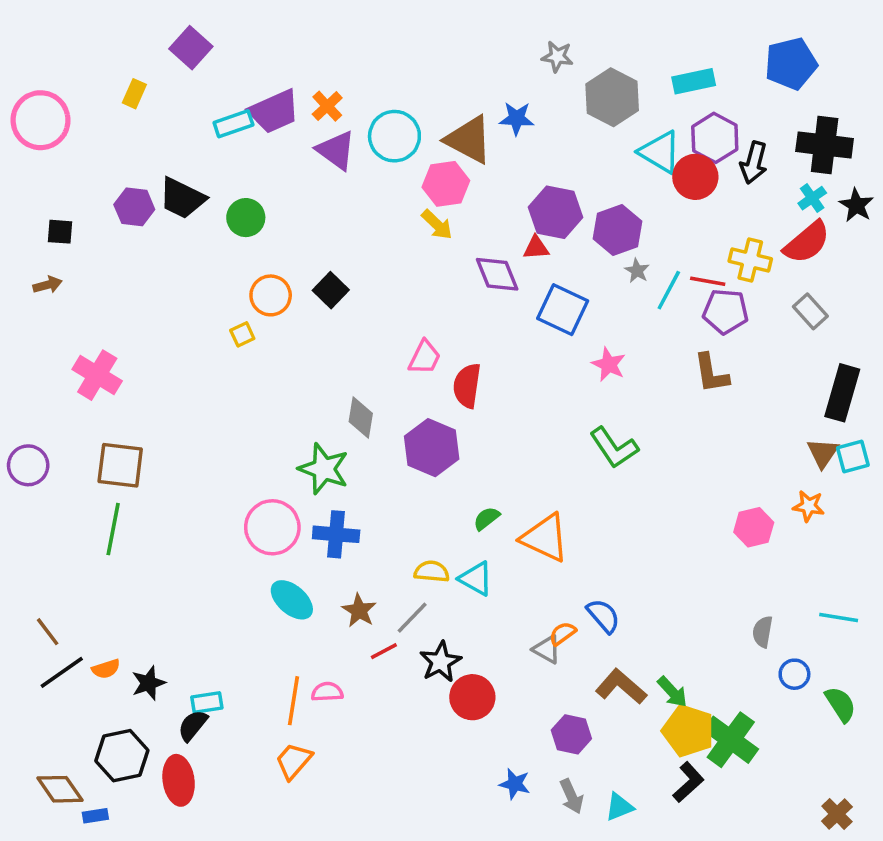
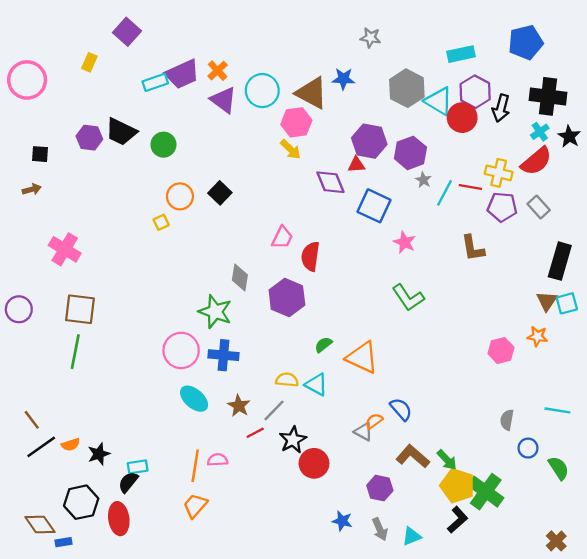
gray hexagon: (612, 97) -> (407, 88), moved
purple pentagon: (725, 311) -> (502, 207), moved

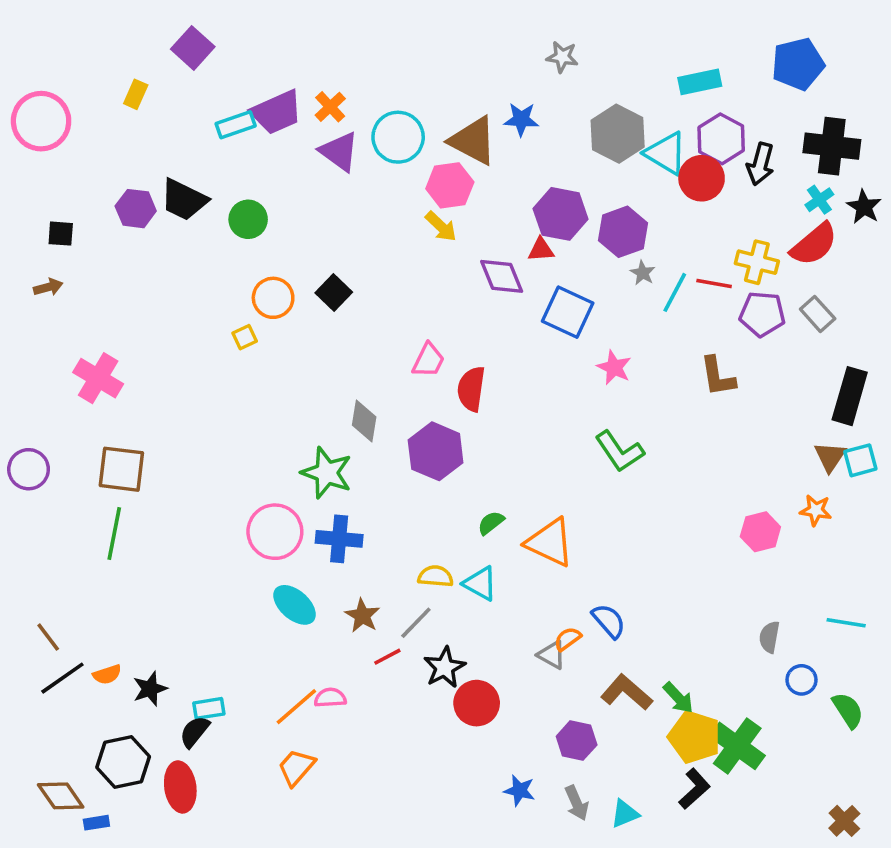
orange line: (195, 466) -> (296, 707), turned 40

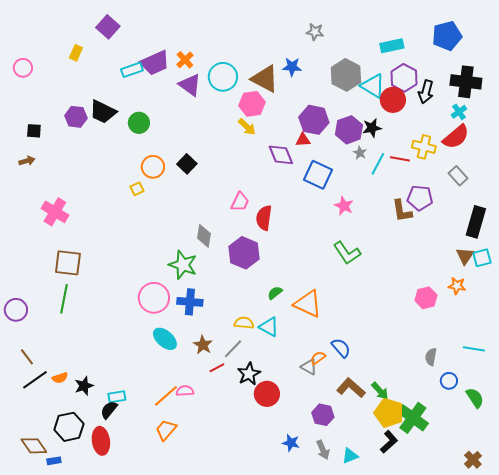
pink circle: (41, 121) -> (23, 68), size x0.6
black star: (864, 207) -> (372, 128), moved, turned 30
purple pentagon: (762, 314) -> (420, 198), moved
purple circle: (29, 469) -> (16, 310), moved

